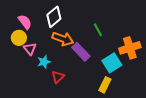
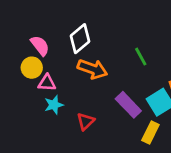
pink triangle: (30, 49) -> (47, 83), turned -48
purple rectangle: (81, 52) -> (128, 105), moved
cyan star: (44, 62) -> (54, 105), moved

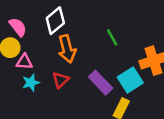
orange arrow: (92, 69) -> (67, 49), turned 56
red triangle: (86, 121) -> (61, 80), moved

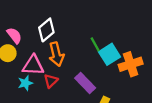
pink triangle: (24, 62) -> (33, 65), moved, size x1.5
cyan square: (130, 80) -> (110, 54), moved

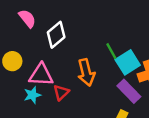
pink semicircle: (14, 35) -> (27, 18), moved
orange arrow: (56, 54) -> (86, 72), moved
purple rectangle: (85, 83) -> (129, 91), moved

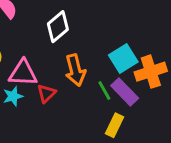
white diamond: (56, 35) -> (58, 27), moved
green line: (111, 51) -> (104, 90), moved

